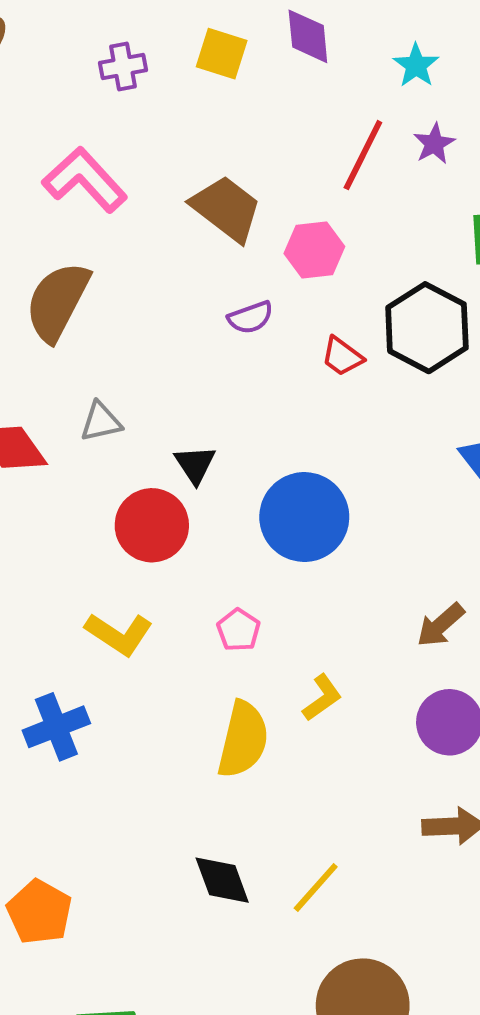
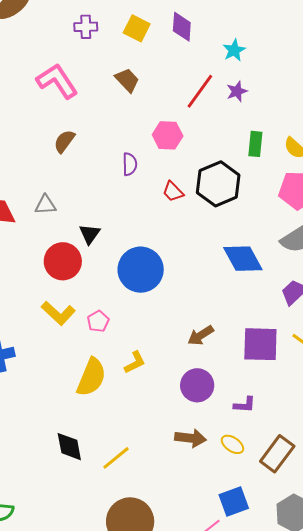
brown trapezoid: (226, 208) -> (127, 80), moved, size x0.7
brown semicircle: (57, 302) -> (64, 141), moved, size x0.6
purple semicircle: (250, 317) -> (130, 164), turned -80
yellow L-shape: (119, 634) -> (58, 313), moved

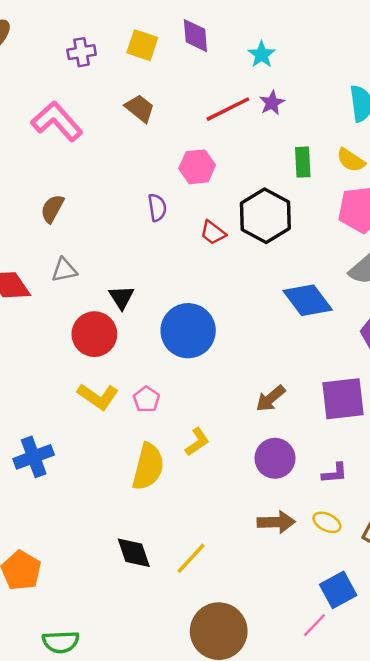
red line: (200, 91) -> (228, 109), turned 36
brown semicircle: (64, 141) -> (52, 209), moved

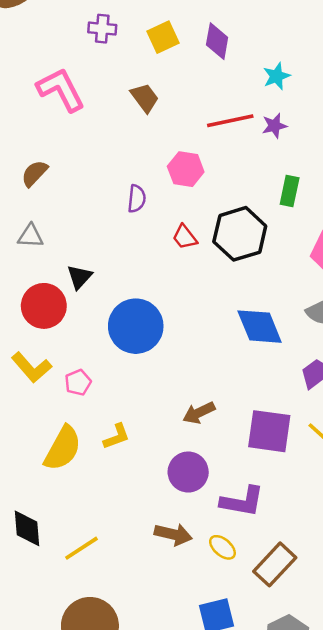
yellow square: (142, 45) -> (163, 37), turned 32
purple L-shape: (335, 473) -> (242, 502), size x1.6

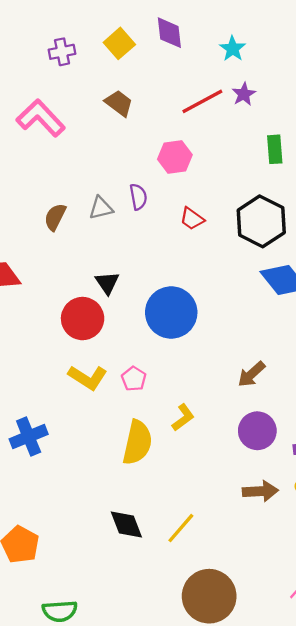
brown semicircle: (34, 173) -> (55, 217), moved
black hexagon: (240, 234) -> (261, 221), moved
gray triangle: (31, 236) -> (101, 208), moved

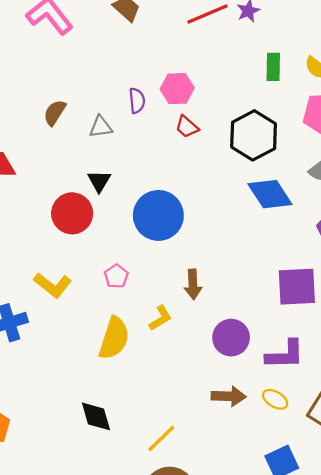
pink hexagon: (175, 157) -> (177, 89), moved
gray triangle: (101, 208) -> (101, 127), moved
brown arrow: (251, 374) -> (193, 284), moved, turned -56
yellow L-shape: (88, 377) -> (53, 285), moved
yellow line: (181, 528) -> (161, 438), moved

